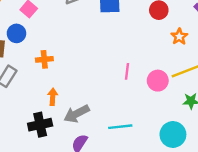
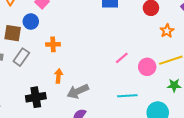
pink line: (127, 71) -> (122, 58), turned 40
black cross: (40, 125) -> (36, 97), moved
cyan line: (120, 127) -> (127, 96), moved

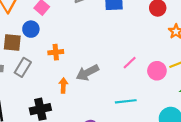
gray arrow: (78, 91) -> (87, 73), moved
cyan line: (127, 96) -> (126, 101), moved

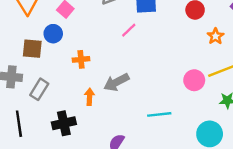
pink line: (130, 63) -> (129, 30), moved
gray rectangle: (23, 67) -> (39, 89), moved

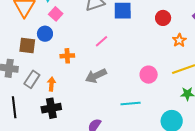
pink line: (129, 30) -> (101, 41), moved
pink circle: (194, 80) -> (149, 75), moved
orange arrow: (89, 97) -> (51, 84), moved

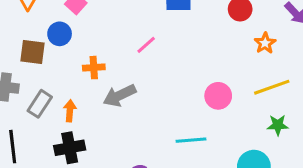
gray arrow: (96, 76) -> (120, 95), moved

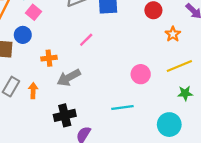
black cross: (70, 148) -> (65, 115), moved

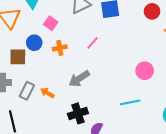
pink square: (33, 12) -> (51, 23), moved
orange cross: (49, 58) -> (60, 48), moved
orange arrow: (33, 91) -> (47, 93), turned -56

